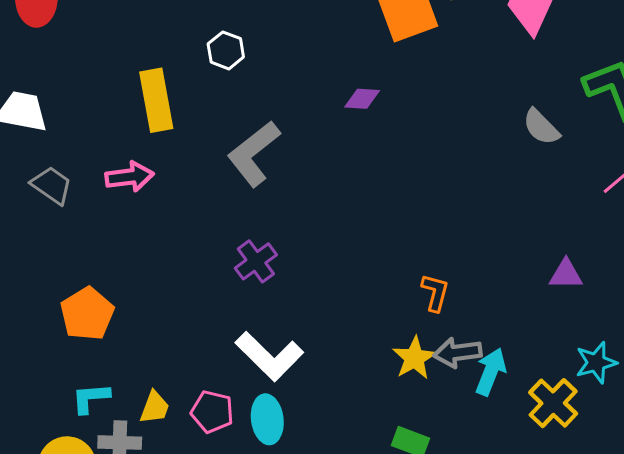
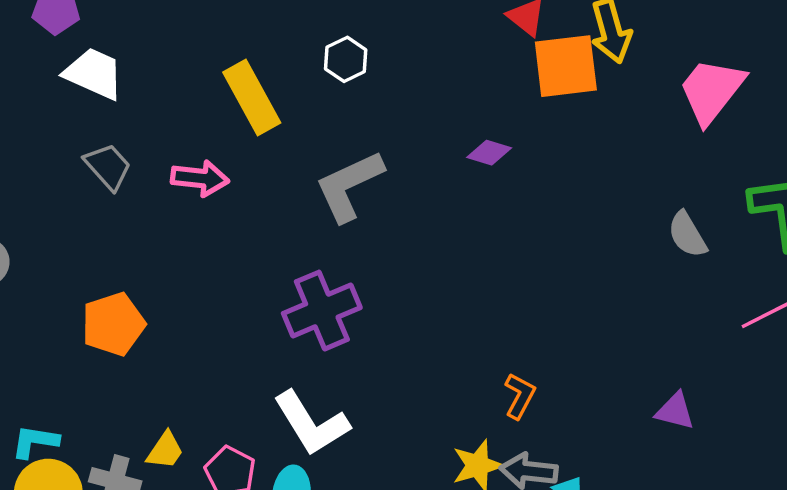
yellow rectangle: (156, 100) -> (252, 98), turned -32
purple cross: (256, 261) -> (322, 311), size x1.5
cyan L-shape: (91, 398) -> (35, 442), moved

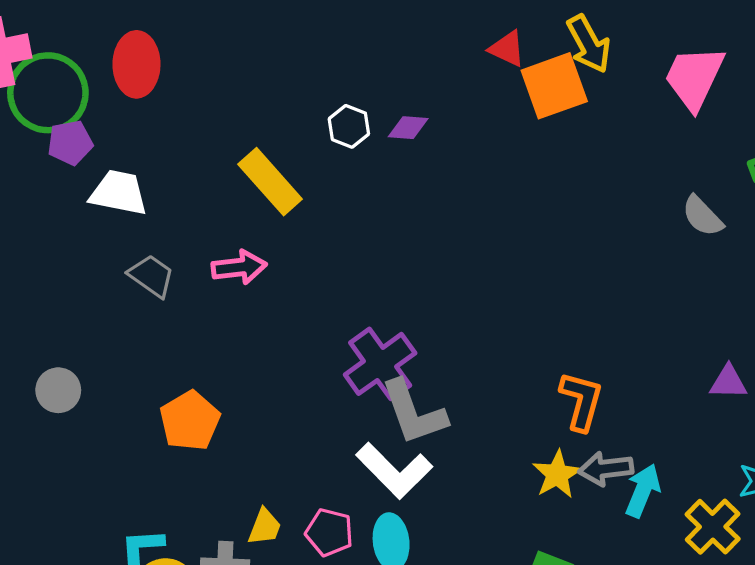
purple diamond: (489, 153) -> (408, 128), moved
gray L-shape: (349, 186) -> (414, 412), moved, turned -72
orange L-shape: (520, 396) -> (581, 401), size x1.4

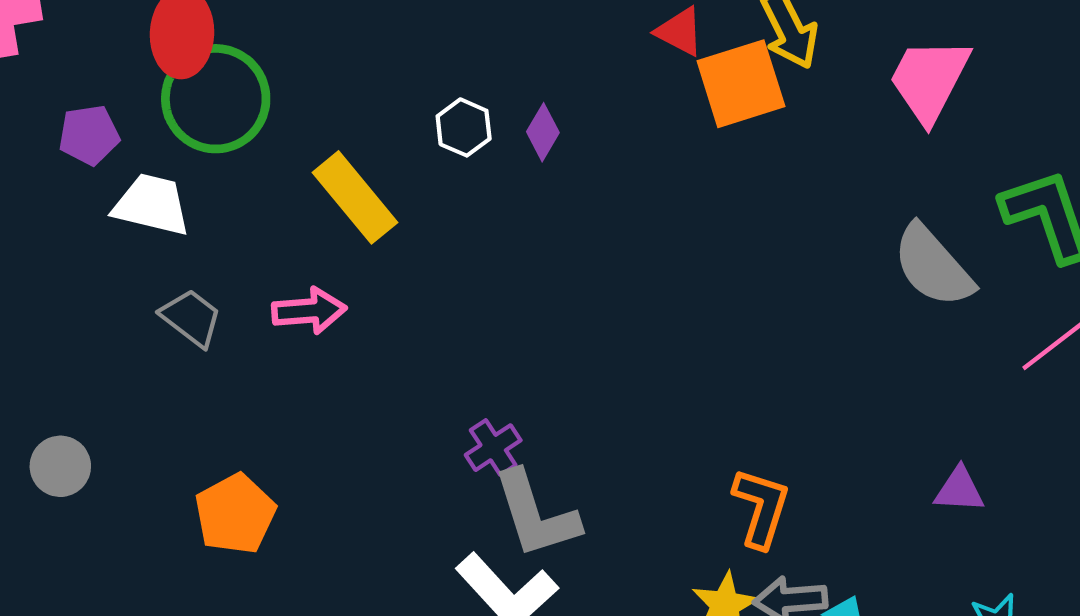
green circle: (48, 93) -> (216, 99), moved
purple diamond: (408, 128) -> (543, 132), turned -66
gray semicircle: (702, 216) -> (933, 266), size x1.5
purple cross: (380, 364) -> (493, 448), size x0.6

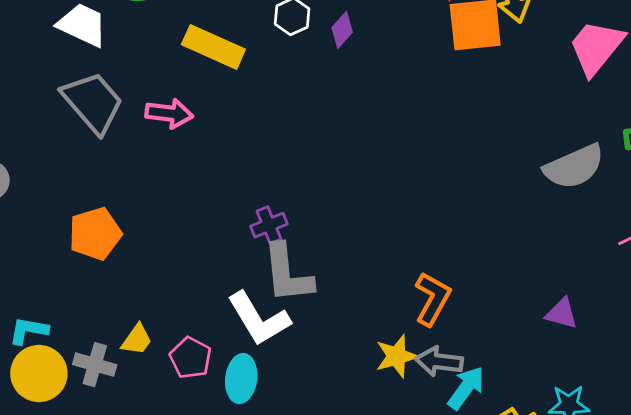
yellow rectangle: (355, 197) -> (213, 47), turned -38
gray semicircle: (933, 266) -> (574, 167), turned -84
gray trapezoid: (191, 318) -> (93, 102), size x1.6

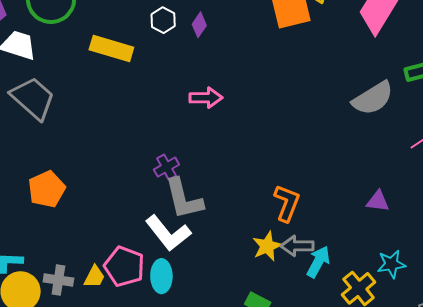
pink arrow: (169, 113) -> (206, 98), moved
yellow trapezoid: (137, 340) -> (94, 277), moved
pink pentagon: (191, 358) -> (124, 266), size x1.4

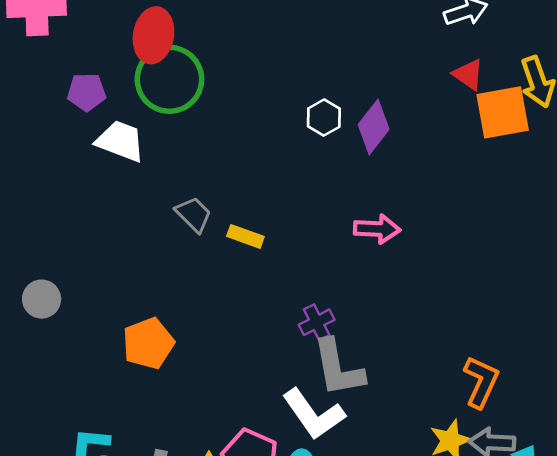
purple diamond: (199, 25) -> (374, 127), size x1.5
yellow rectangle: (111, 49) -> (245, 236), moved, size x0.6
gray trapezoid: (33, 98) -> (194, 214), moved, size x0.6

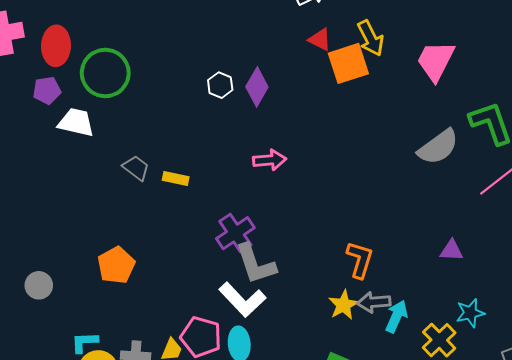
red ellipse: (153, 35) -> (56, 46), moved
gray circle: (42, 299) -> (39, 285), moved
purple cross: (317, 322) -> (235, 233), size x1.5

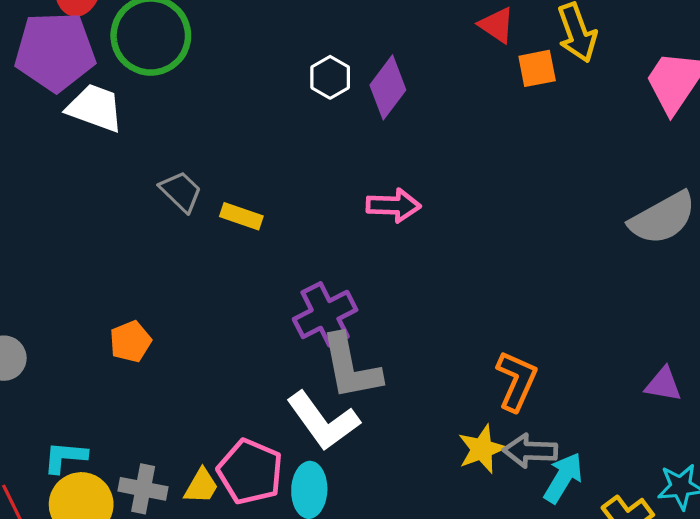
orange square: (348, 63) -> (537, 68), size x0.6
purple pentagon: (47, 90) -> (55, 52), size x1.8
orange pentagon: (116, 265) -> (130, 342), size x0.7

